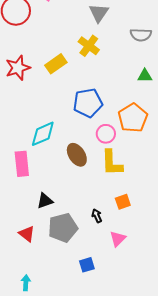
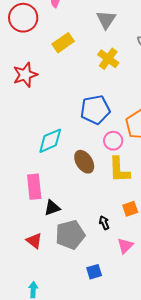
yellow cross: (89, 46) -> (108, 59), moved
yellow rectangle: (56, 64) -> (63, 43), moved
pink rectangle: (22, 164) -> (34, 187), moved

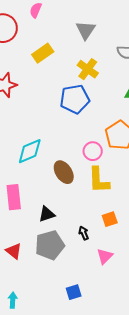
blue pentagon: (95, 110) -> (75, 99), moved
black triangle: (52, 208) -> (47, 214), moved
blue square: (94, 272) -> (74, 292), moved

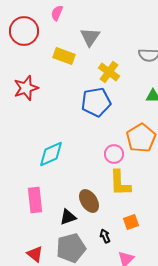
gray triangle: (86, 30) -> (90, 37), moved
yellow rectangle: (43, 53) -> (64, 56), turned 55
brown ellipse: (64, 172) -> (89, 201), moved

